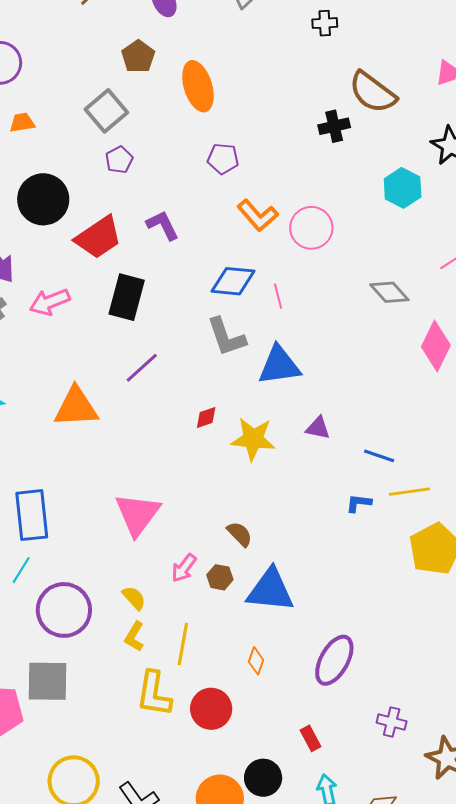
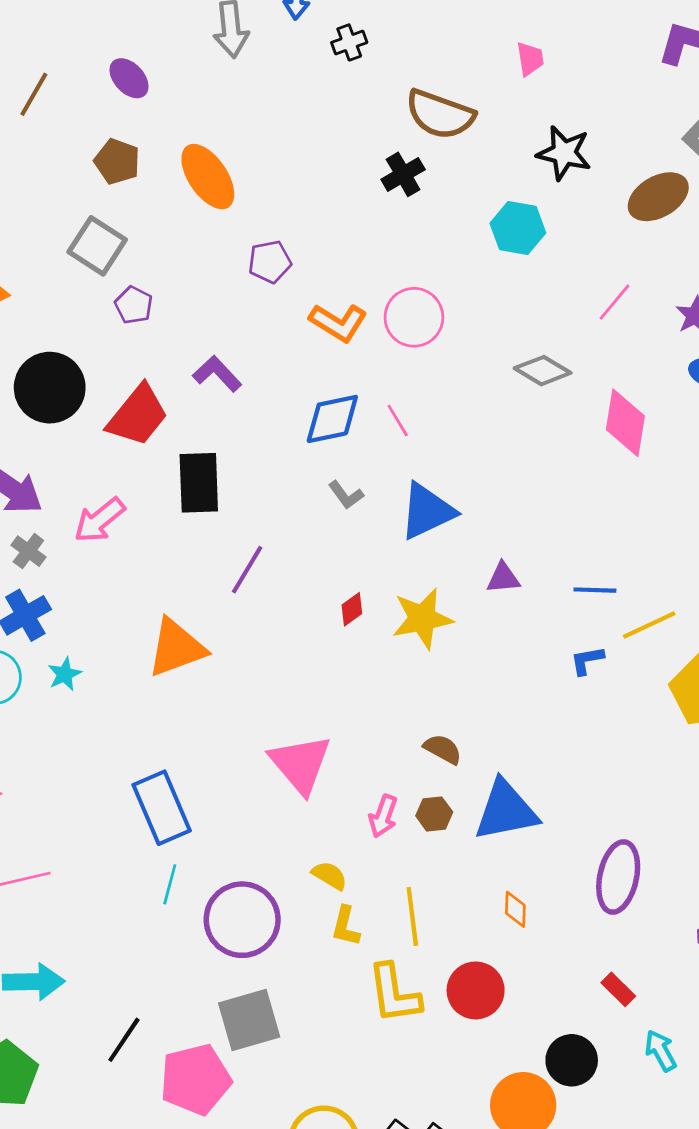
gray L-shape: (226, 337) -> (346, 495), size x0.6

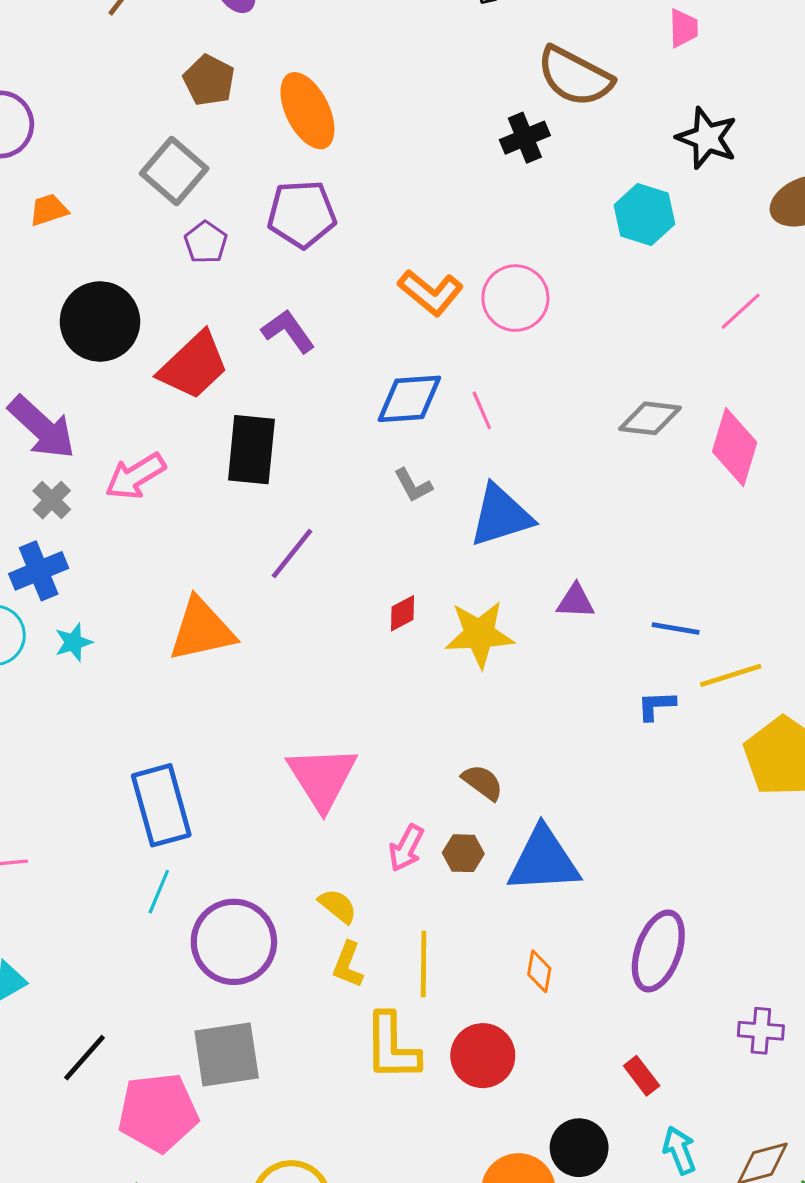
purple pentagon: (270, 262) -> (302, 214), moved, size x1.4
gray diamond: (543, 371) -> (650, 418), moved, turned -32

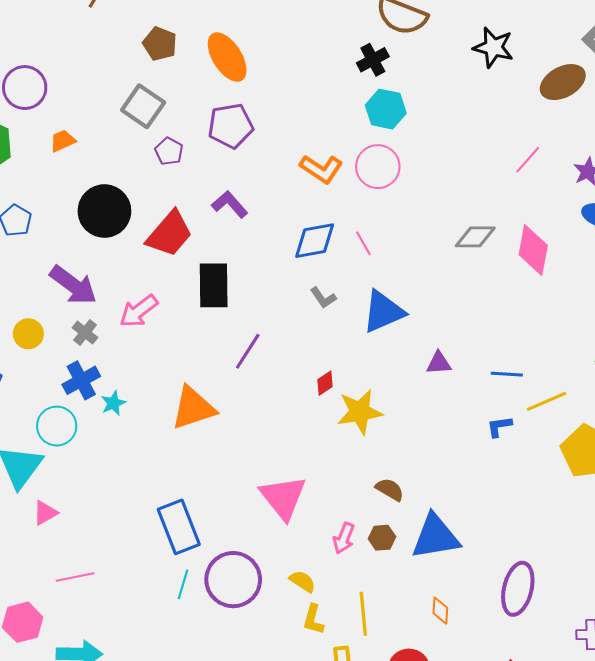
cyan hexagon: (644, 215) -> (386, 109), moved
yellow star: (479, 634) -> (360, 412), moved
cyan star: (73, 642) -> (113, 403), moved
purple circle: (234, 942) -> (233, 580), moved

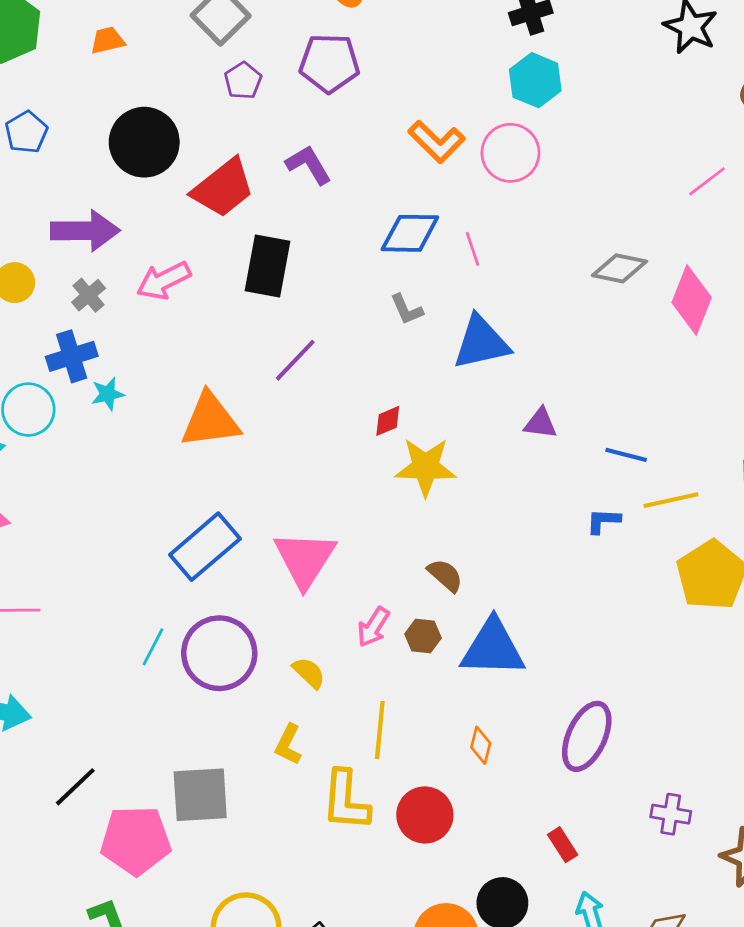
purple arrow: (73, 285) -> (85, 231), turned -48
blue rectangle: (179, 527) -> (205, 547), moved, turned 60
yellow L-shape: (313, 619) -> (288, 745), moved

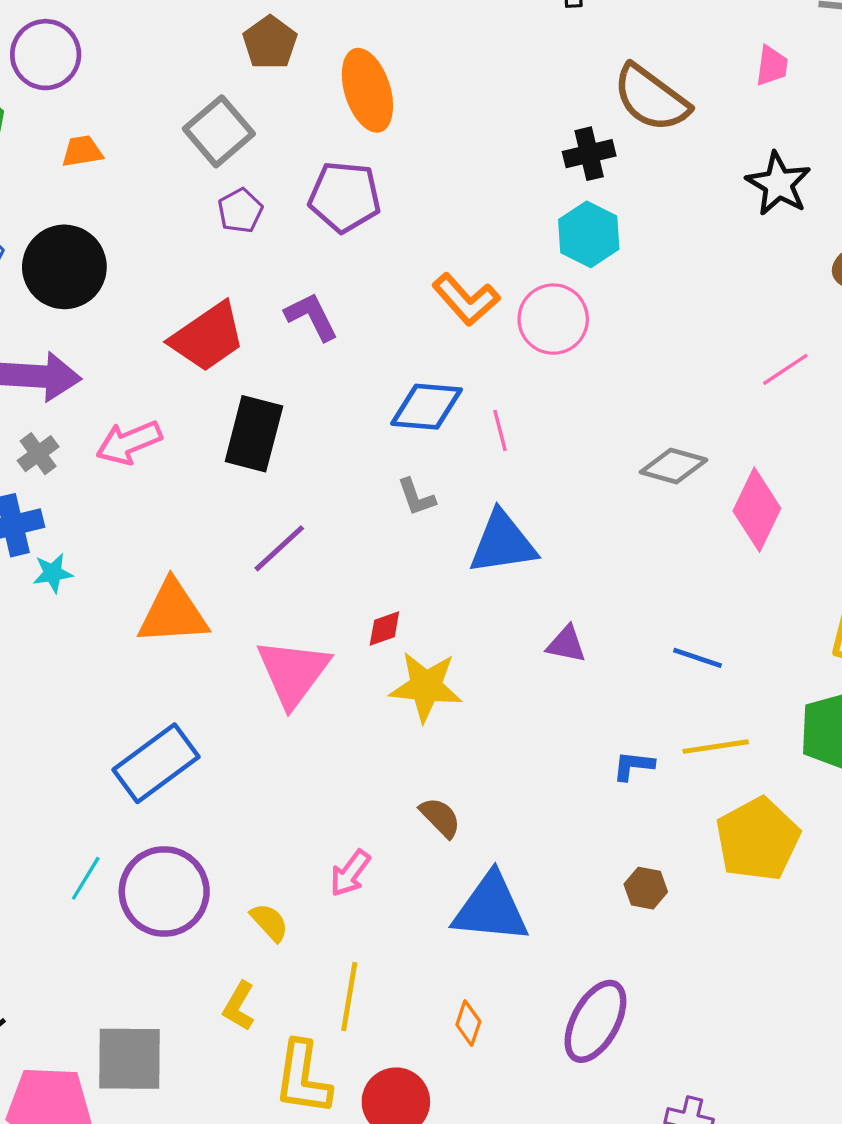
black circle: (144, 142) -> (64, 267), moved
blue line: (626, 455) -> (697, 658), moved
pink triangle: (305, 559) -> (293, 673), moved
brown hexagon: (423, 636) -> (646, 888), moved

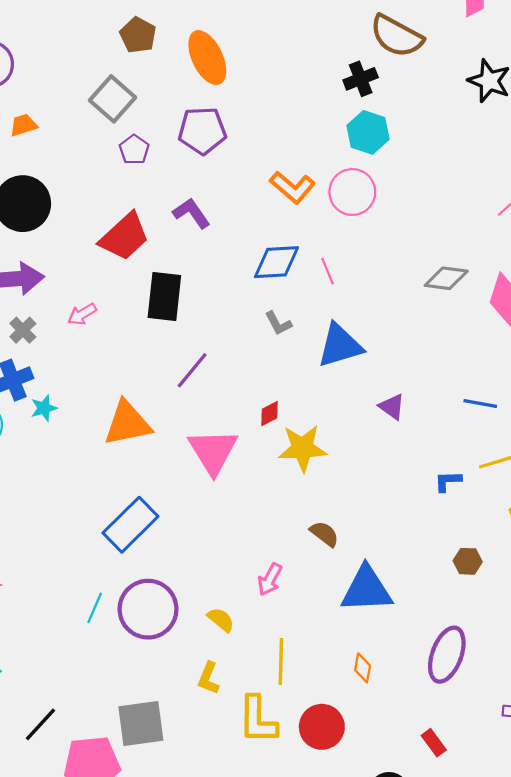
pink arrow: (129, 442) -> (82, 314), size x0.7
purple triangle: (566, 644) -> (392, 407), turned 32

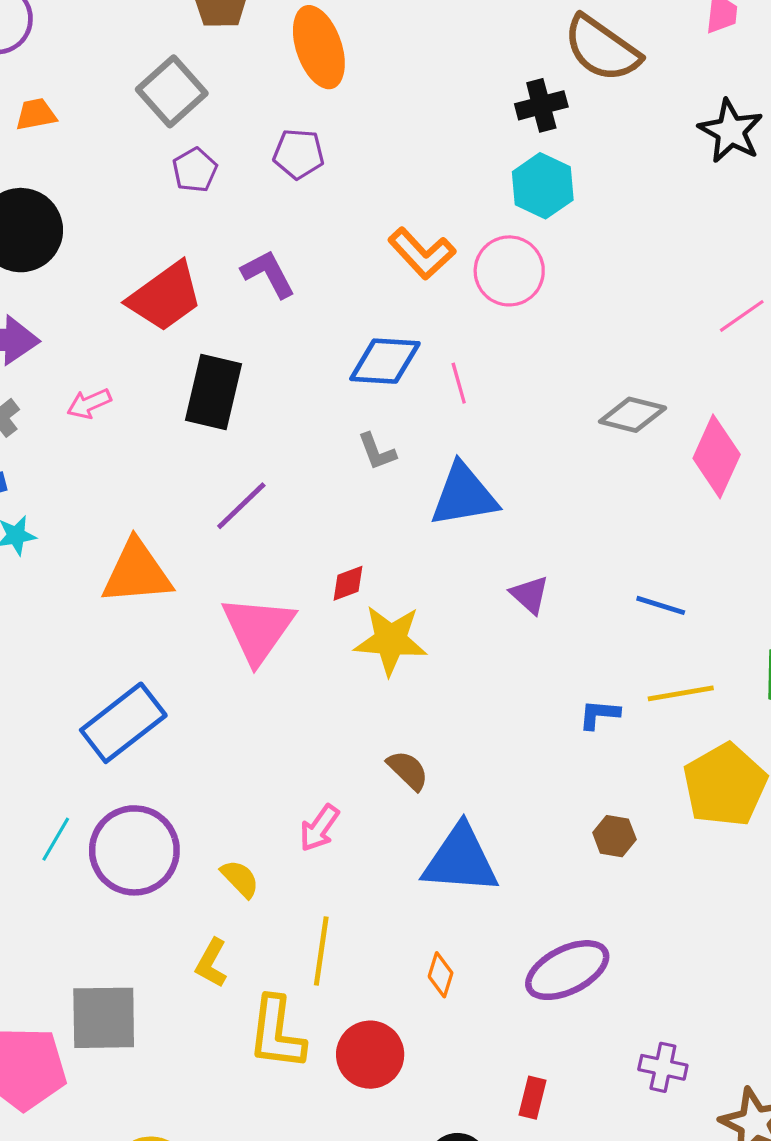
purple pentagon: (202, 131) -> (299, 154), size x0.7
purple ellipse: (447, 655) -> (567, 970), turned 36
red rectangle: (434, 743) -> (533, 1098), turned 44

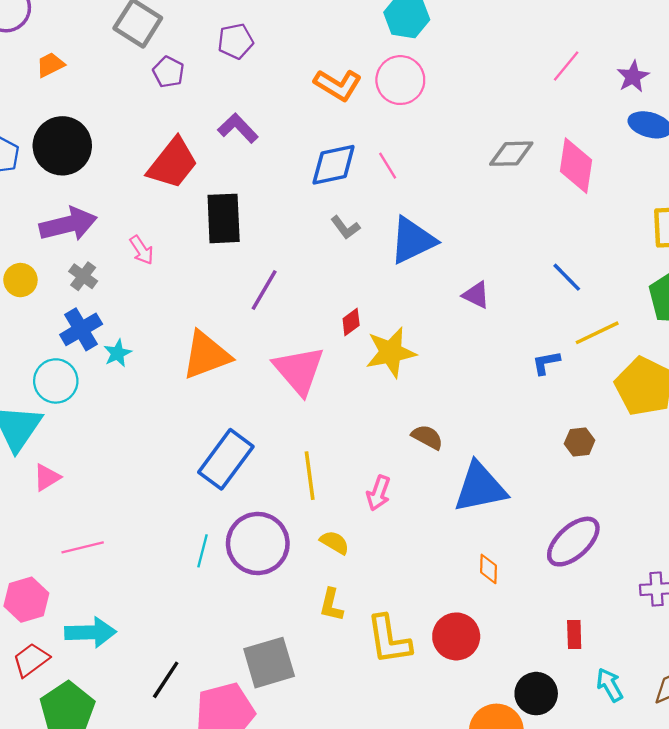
pink arrow: (89, 404) -> (142, 250), turned -84
blue line: (661, 605) -> (567, 277), turned 44
yellow line: (321, 951) -> (310, 476), moved

